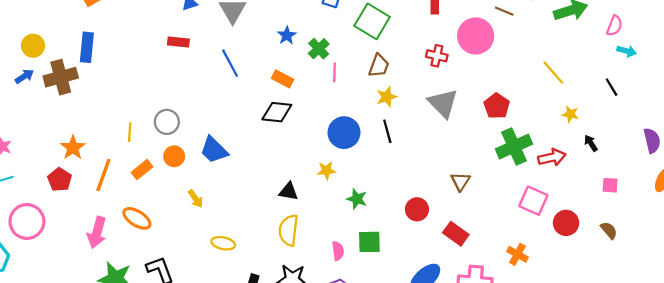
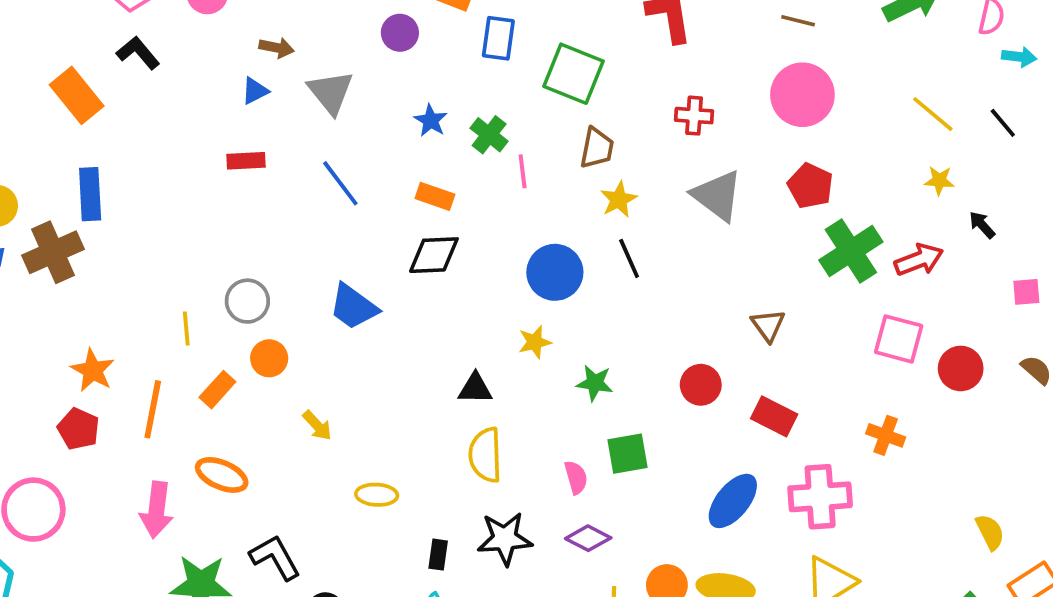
pink circle: (476, 36) -> (802, 95), moved
yellow line: (553, 73) -> (933, 114), moved
blue trapezoid: (214, 150) -> (353, 307), moved

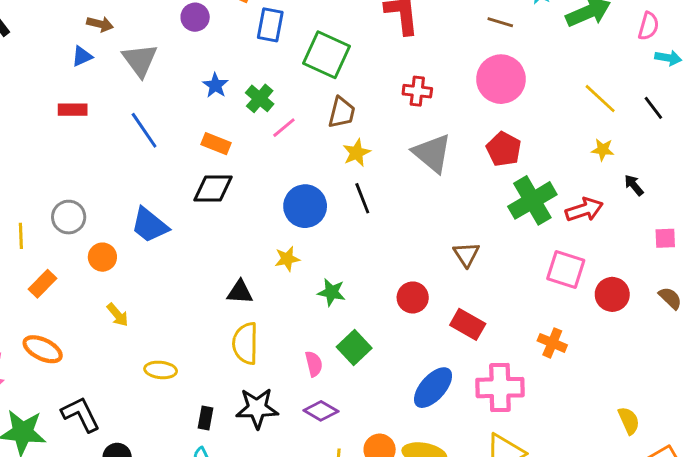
pink line: (523, 171) -> (284, 128), turned 55
orange circle: (269, 358) -> (102, 257), moved
green square: (628, 454) -> (354, 348), turned -36

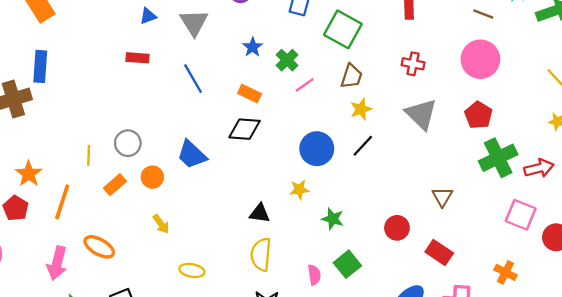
black line: (362, 198) -> (363, 146), turned 60
orange rectangle: (42, 284) -> (115, 185), moved

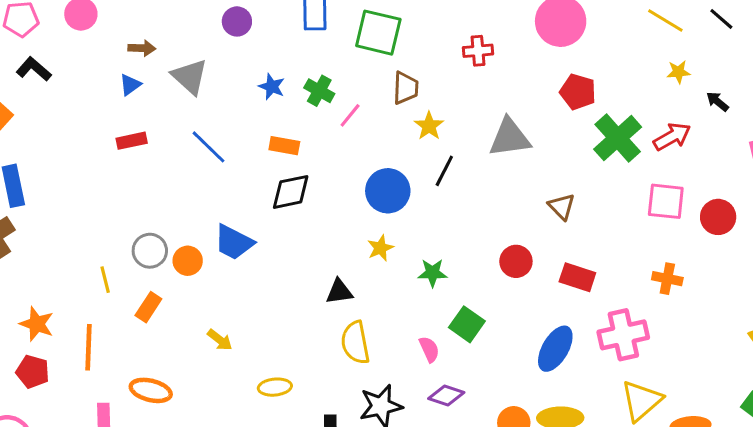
gray triangle: (421, 114) -> (510, 138), moved, turned -36
orange circle: (152, 177) -> (188, 261), moved

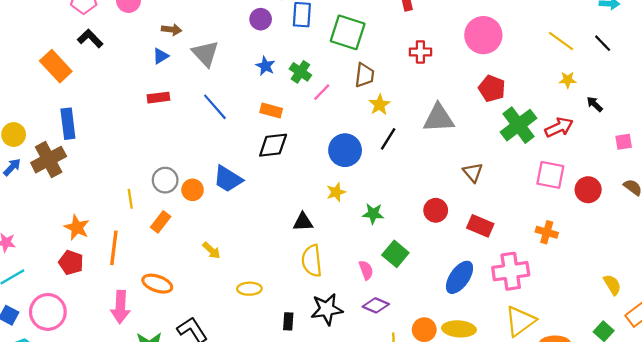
purple circle: (237, 21) -> (261, 19), moved

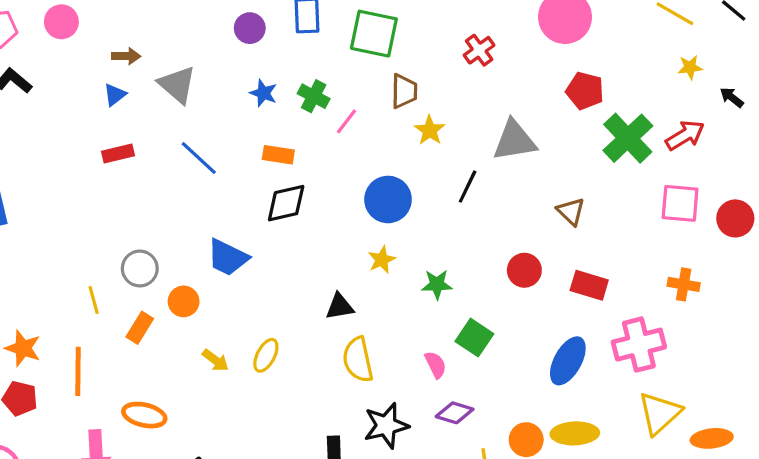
red cross: (420, 52) -> (479, 50), turned -30
black line: (388, 139) -> (468, 187), moved
orange circle: (193, 190) -> (184, 301), moved
yellow ellipse: (249, 289) -> (266, 355), moved, turned -55

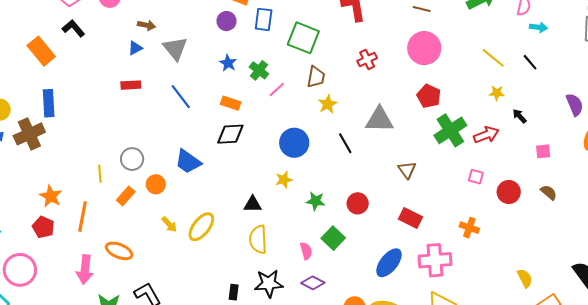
black line: (468, 187) -> (345, 143), turned -65
pink square: (680, 203) -> (476, 177), size x0.6
red circle: (524, 270) -> (358, 203), moved
yellow ellipse: (266, 355) -> (201, 227), size x1.4

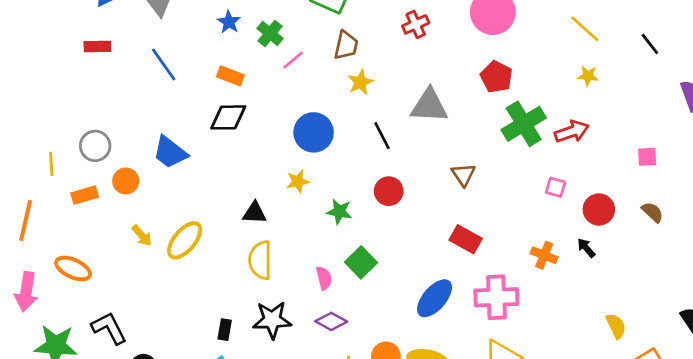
black line: (530, 62) -> (650, 44), moved
black arrow: (520, 116) -> (586, 248), moved
orange rectangle: (126, 196) -> (85, 195), turned 30
red circle: (358, 203) -> (389, 191), moved

